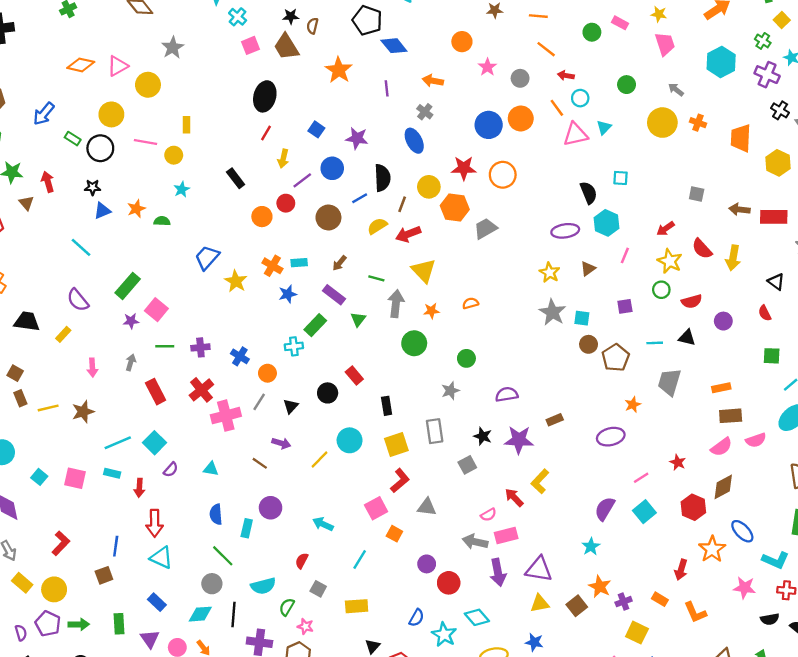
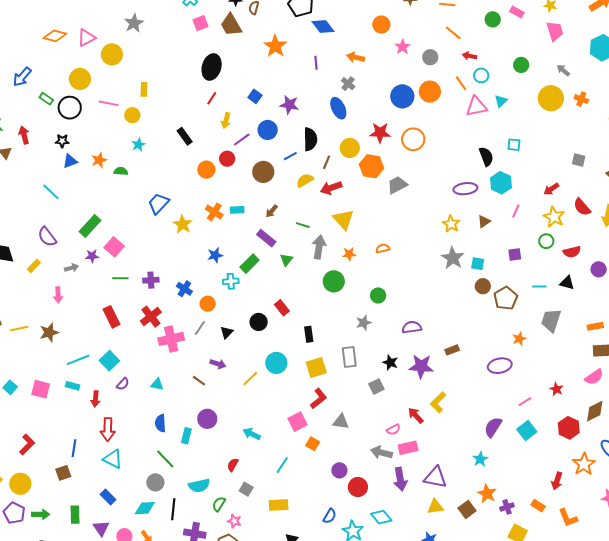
blue star: (288, 294) -> (215, 255), moved
gray arrow: (131, 362) -> (72, 268), moved, turned 56

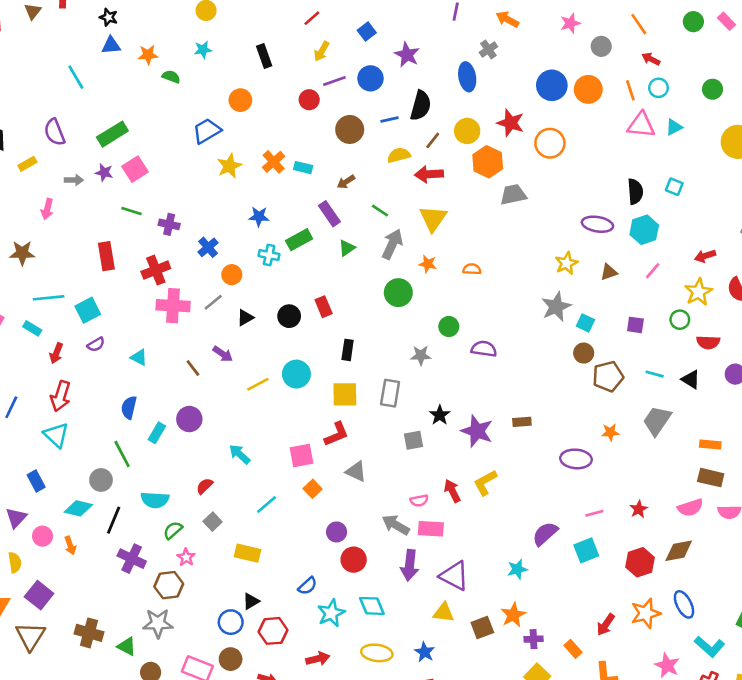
orange circle: (206, 170) -> (240, 100), moved
purple semicircle: (412, 327) -> (484, 349), moved

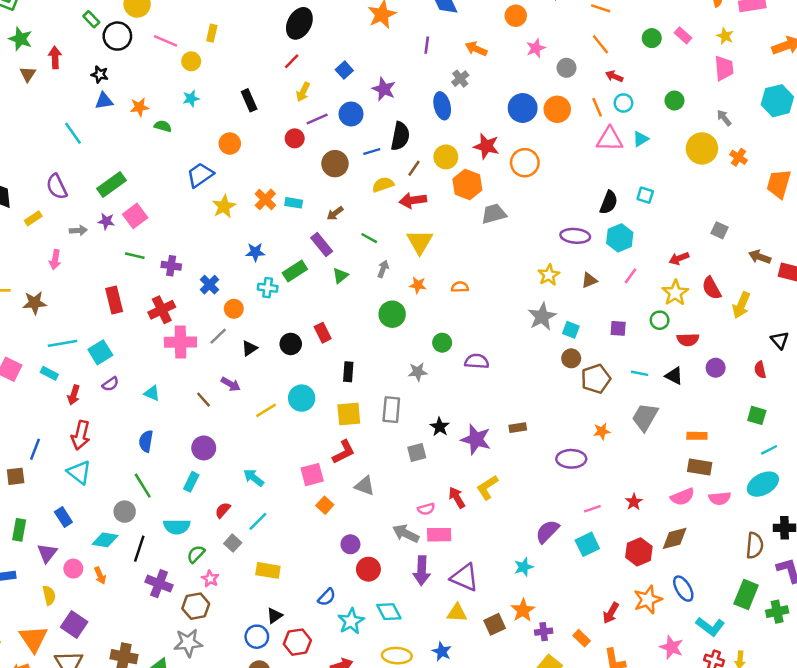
black semicircle: (635, 191) -> (609, 202), turned 30
gray arrow: (392, 244) -> (383, 269), size x0.6
cyan rectangle: (157, 433) -> (191, 482), moved
cyan line: (267, 504) -> (258, 521), moved

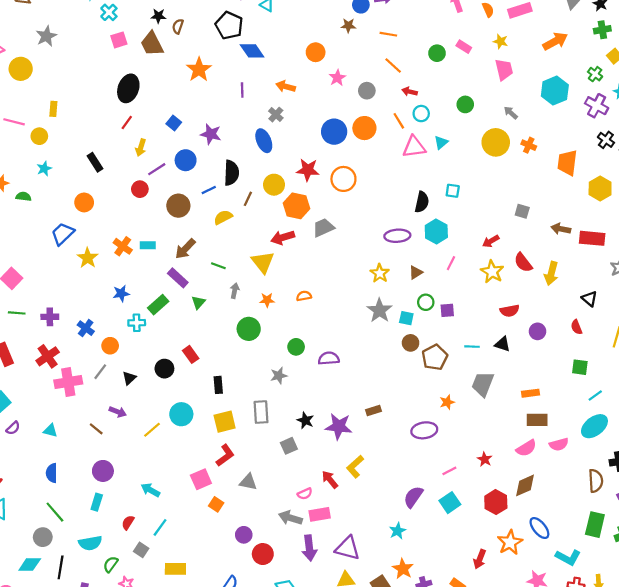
red arrow: (413, 200) -> (283, 238), moved
brown arrow: (335, 213) -> (185, 249), size x1.5
green circle: (660, 320) -> (426, 302), moved

